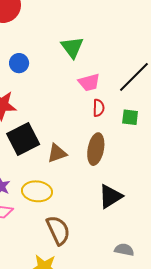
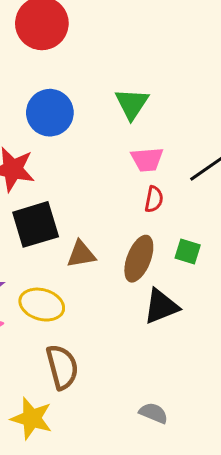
blue circle: (19, 63) -> (50, 113), size x1.6
green square: (130, 117) -> (188, 251), moved
black triangle: (110, 196) -> (161, 306), moved

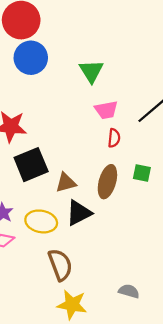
blue circle: (50, 113) -> (31, 58), moved
black triangle: (161, 306) -> (79, 213), moved
yellow star: (32, 418) -> (72, 305), moved

